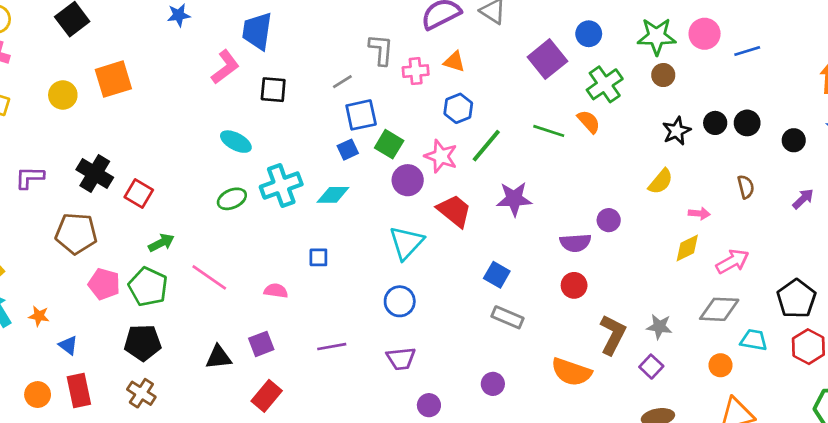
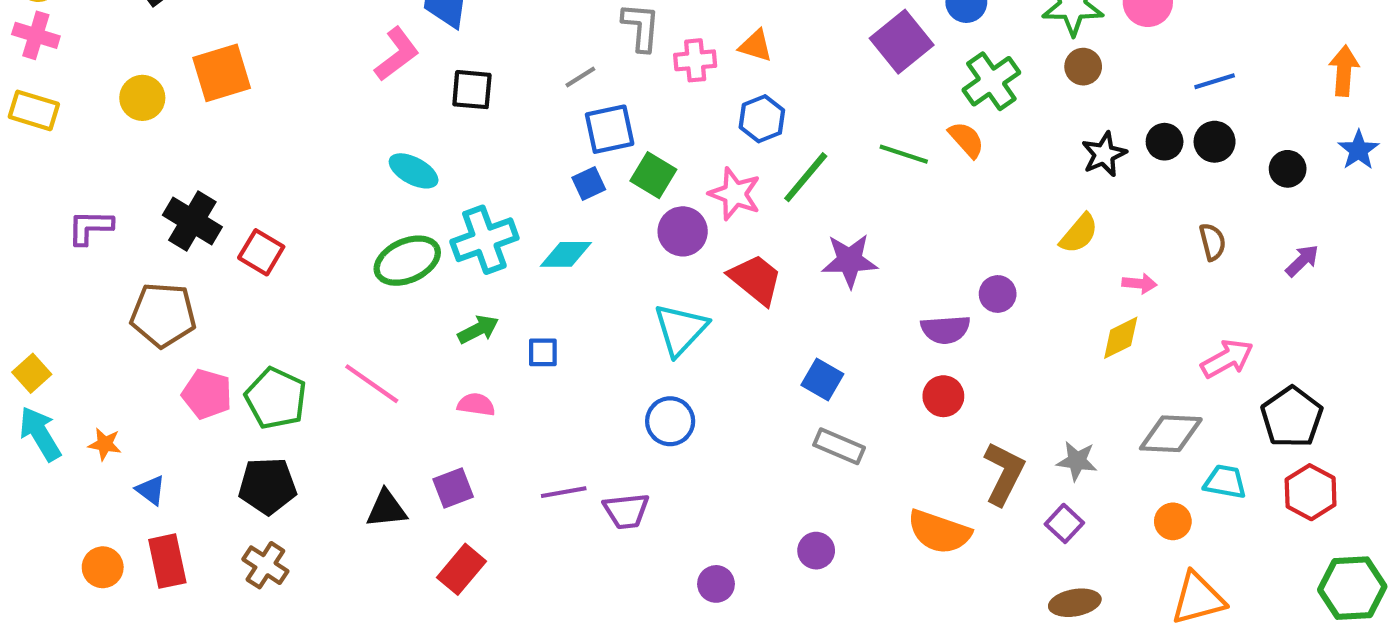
blue line: (747, 51) -> (1215, 81), moved
green ellipse: (232, 199) -> (407, 261), size x1.4
green arrow: (161, 243) -> (478, 329), moved
pink arrow: (732, 261) -> (1227, 359), moved
purple trapezoid: (401, 359) -> (626, 511), moved

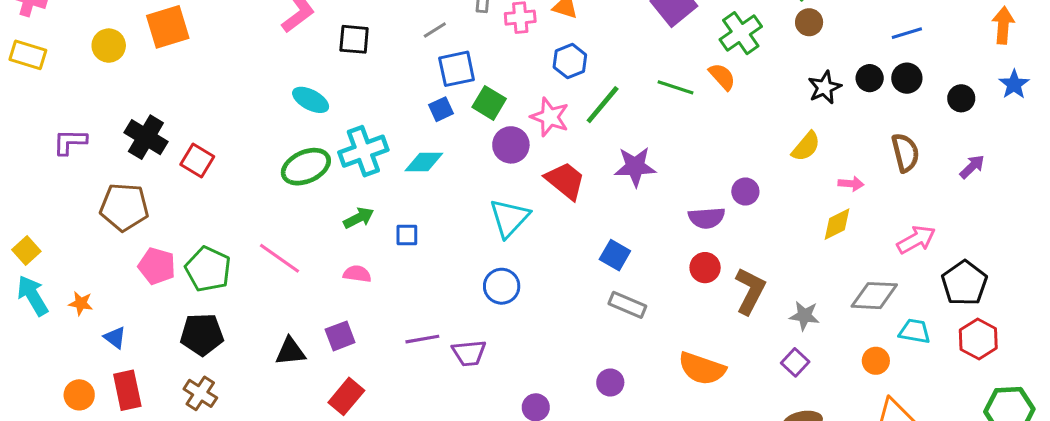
brown semicircle: (1212, 242) -> (905, 153), size x1.4
brown L-shape: (1004, 473) -> (750, 291), moved

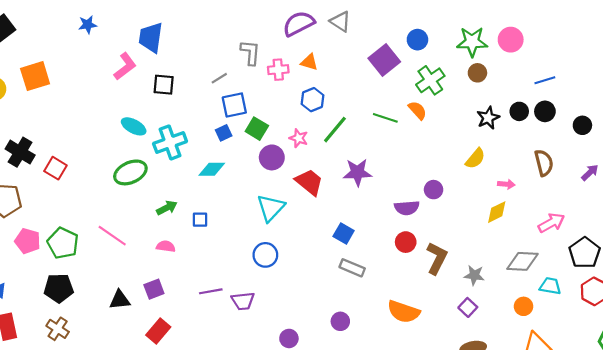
pink star: (550, 117) -> (299, 138), size x0.7
cyan cross: (363, 151) -> (170, 142), moved

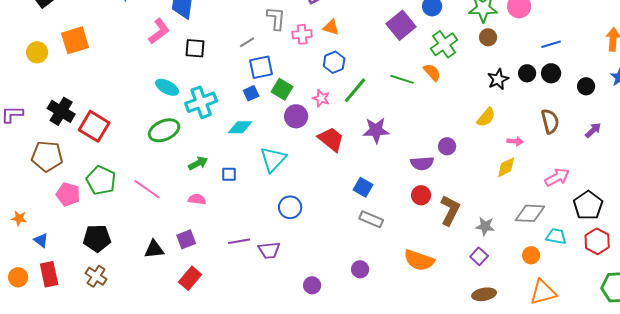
red square: (55, 168) -> (94, 126), size x1.4
cyan triangle: (271, 208) -> (273, 159), moved
green pentagon: (63, 243) -> (101, 180), moved

